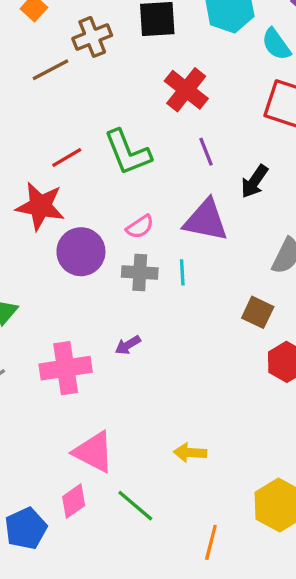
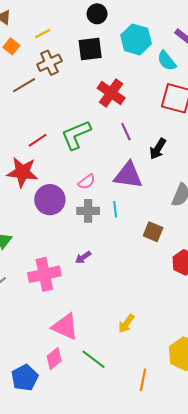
green L-shape: (128, 152) -> (76, 135), turned 92
brown square: (258, 312) -> (153, 232), moved
yellow arrow: (190, 453) -> (126, 324), turned -54

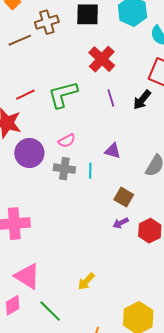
black arrow: (158, 149) -> (142, 100), moved
purple triangle: (128, 175) -> (113, 151), moved, size x0.6
purple arrow: (83, 257) -> (121, 223), moved

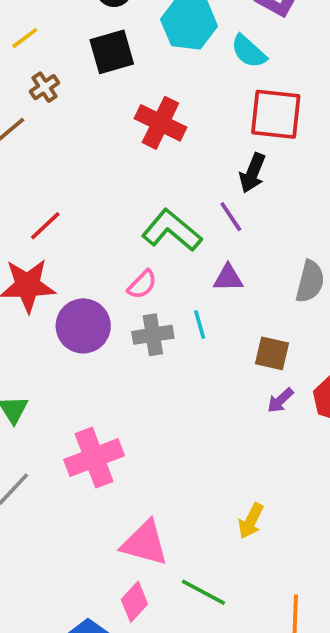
brown cross: (47, 22) -> (44, 87), size x0.7
green L-shape: (63, 94) -> (172, 230), moved, turned 72
purple line: (111, 98) -> (231, 217), moved

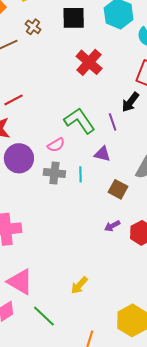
brown cross: (44, 87) -> (33, 27), turned -35
brown square: (272, 353) -> (118, 189), moved

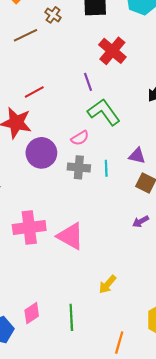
purple line: (113, 122) -> (88, 82), moved
purple triangle: (102, 154) -> (137, 156), moved
pink triangle: (20, 282) -> (70, 236), moved
green line: (44, 316) -> (71, 317), turned 45

